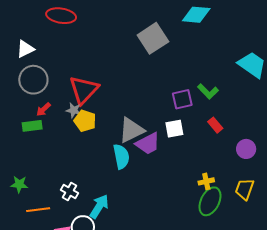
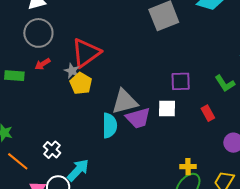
green L-shape: (208, 91) -> (225, 83), moved
green rectangle: (32, 126) -> (14, 76), moved
orange line: (38, 210) -> (18, 161), turned 35

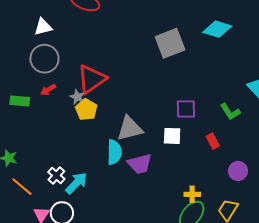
purple trapezoid: (138, 118) -> (140, 164), moved
cyan arrow: (78, 170) -> (76, 183), moved

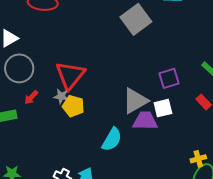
gray triangle: (130, 128) -> (135, 101), moved
cyan semicircle: (114, 152) -> (112, 139), turned 45
purple trapezoid: (140, 164) -> (145, 121), moved, turned -148

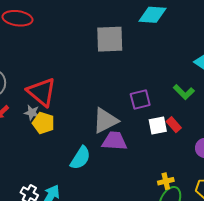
gray square: (136, 19) -> (110, 39), turned 32
red triangle: (70, 75) -> (42, 92), turned -32
white square: (163, 108) -> (158, 126), moved

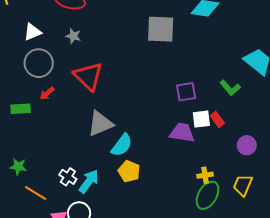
gray star: (32, 113) -> (73, 36), moved
gray triangle: (105, 120) -> (100, 124), moved
yellow pentagon: (43, 123) -> (129, 171), moved
purple trapezoid: (114, 141) -> (182, 133), moved

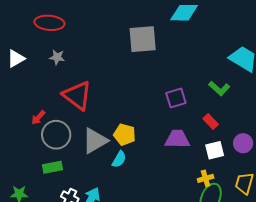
gray circle: (39, 63) -> (56, 135), moved
green rectangle: (21, 109) -> (53, 167), moved
white square: (201, 119) -> (215, 150), moved
cyan semicircle: (122, 145) -> (119, 159), size x0.7
yellow pentagon: (129, 171) -> (125, 135), moved

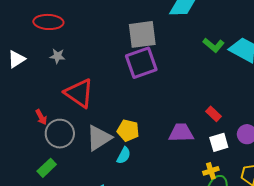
green L-shape: (219, 88) -> (214, 45), moved
purple square: (176, 98) -> (141, 63), moved, size x1.5
red arrow: (38, 118) -> (41, 117), turned -70
green rectangle: (53, 167) -> (47, 168), moved, turned -30

